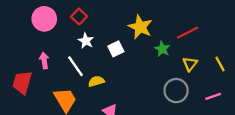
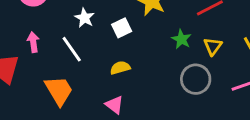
green star: (162, 49) -> (181, 39), moved
yellow semicircle: (96, 81) -> (120, 68), moved

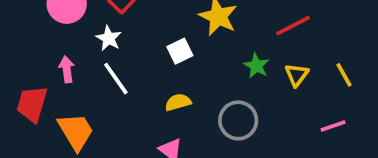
white star: (85, 18) -> (109, 38), moved
gray circle: (196, 79) -> (238, 120), moved
orange trapezoid: (59, 91) -> (76, 131), moved

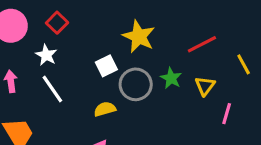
yellow line: (344, 75) -> (244, 64), moved
gray circle: (238, 120) -> (136, 84), moved
pink line: (333, 126) -> (227, 114), moved, turned -55

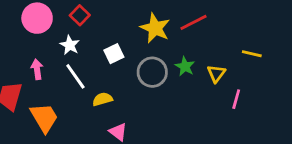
red line: (202, 44) -> (193, 22), moved
yellow line: (244, 64) -> (252, 54), turned -48
white square: (106, 66) -> (114, 54), moved
yellow semicircle: (105, 109) -> (102, 99), moved

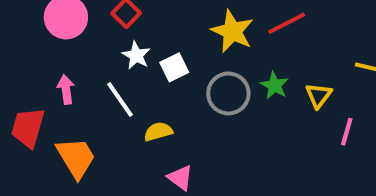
white star: (70, 45) -> (136, 55), moved

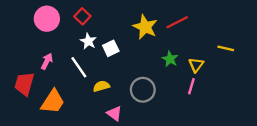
pink arrow: (66, 89) -> (47, 61), turned 35
gray circle: (228, 93) -> (143, 90), moved
pink line: (347, 132) -> (191, 86), moved
orange trapezoid: (76, 158) -> (53, 102), turned 64

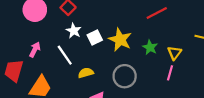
yellow star: (145, 27) -> (120, 40), moved

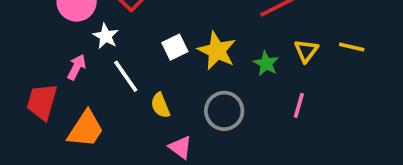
white star: (74, 31) -> (106, 36), moved
yellow triangle: (174, 53) -> (306, 51), moved
yellow semicircle: (86, 73) -> (160, 105), turned -96

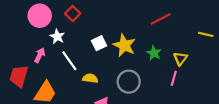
yellow line: (352, 47) -> (206, 34), moved
yellow triangle: (306, 51) -> (180, 59), moved
yellow semicircle: (160, 105) -> (90, 78), turned 120

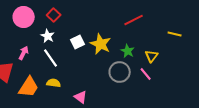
white star: (57, 37) -> (48, 36), moved
yellow semicircle: (90, 78) -> (54, 83), moved
pink line: (174, 78) -> (146, 74), turned -56
gray circle: (129, 82) -> (120, 72), moved

